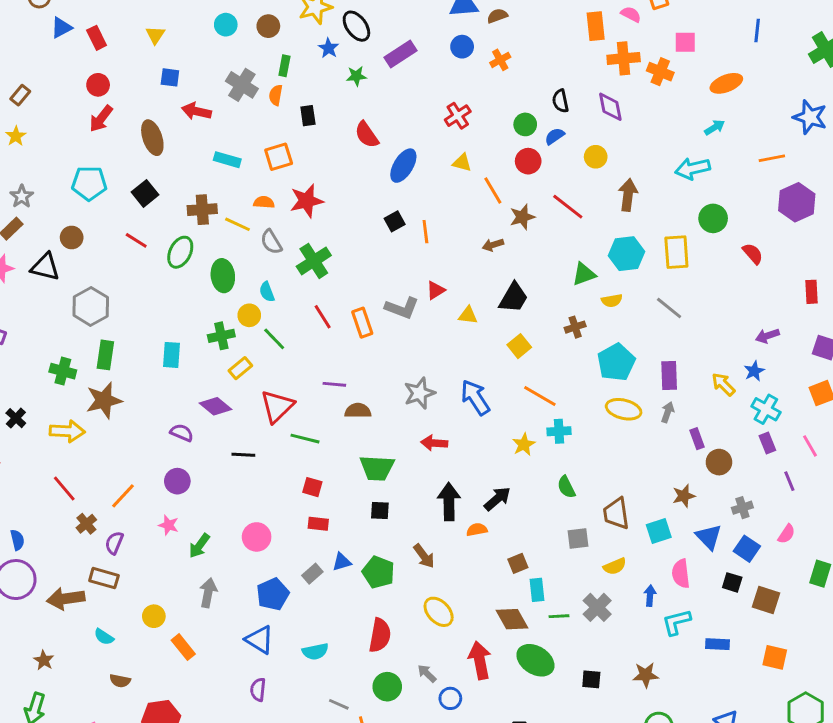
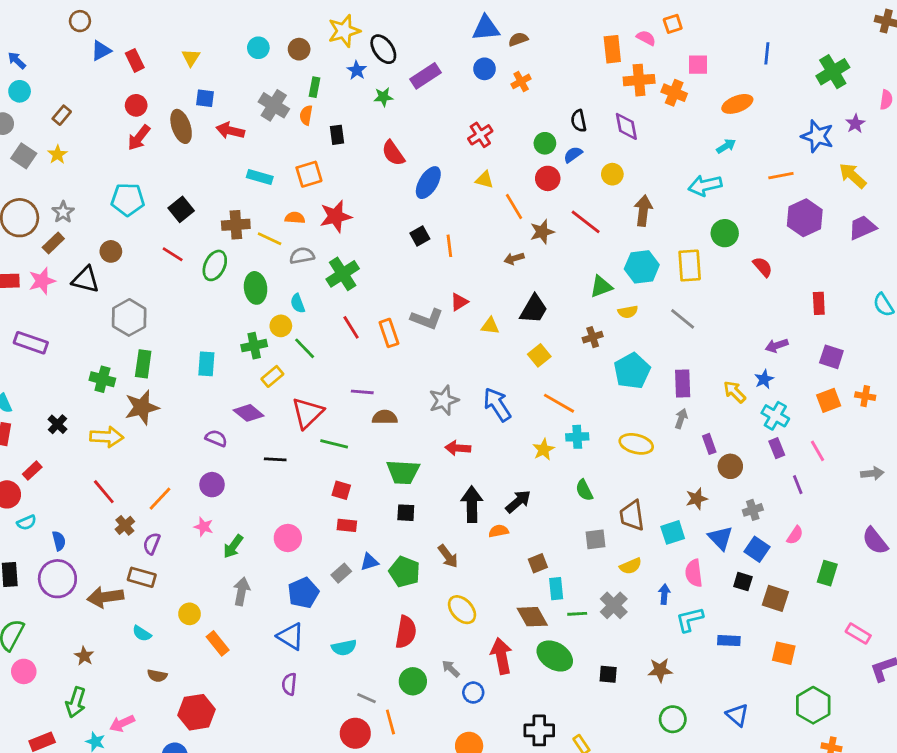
brown ellipse: (152, 138) -> (181, 126), moved
gray semicircle: (271, 242) -> (302, 256), turned 110
yellow ellipse: (624, 409) -> (636, 444), moved

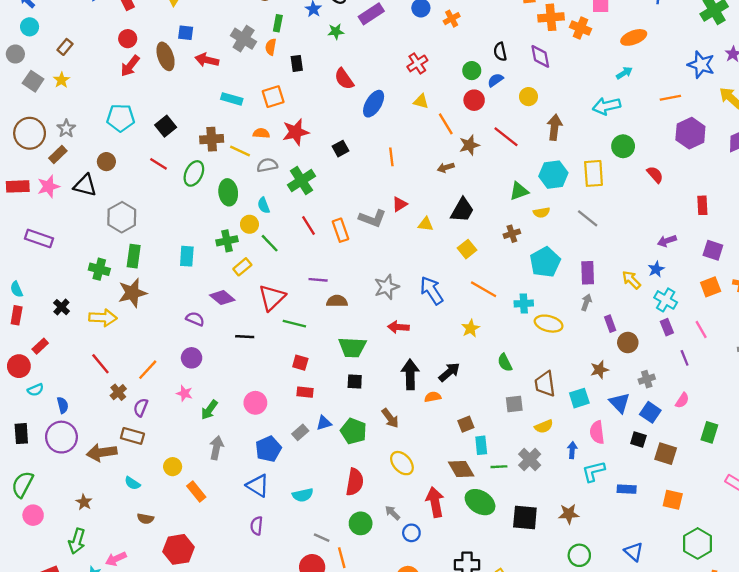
black square: (420, 236) -> (340, 149), moved
cyan cross: (577, 437) -> (524, 303), moved
black square: (608, 674) -> (525, 517), size x1.6

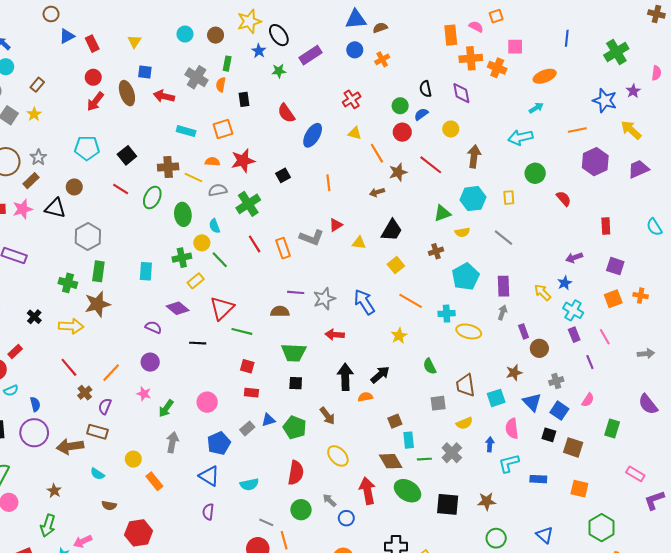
yellow rectangle: (594, 173) -> (509, 198), size x0.6
purple line: (318, 280) -> (296, 292), moved

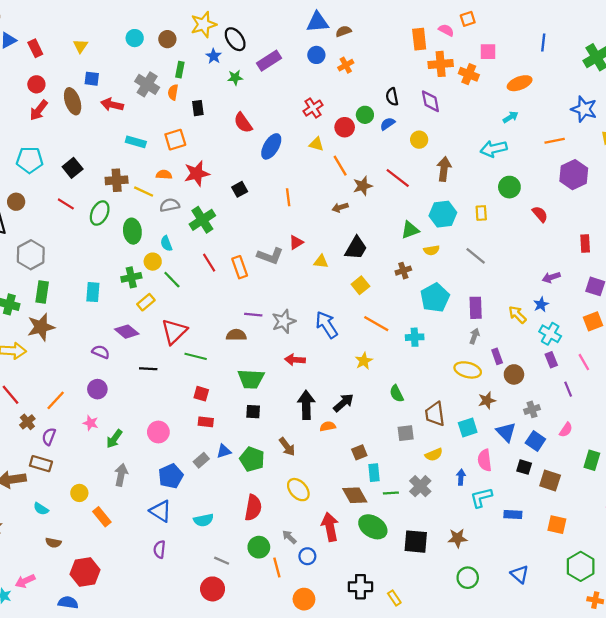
red circle: (402, 132) -> (345, 127), moved
yellow ellipse: (469, 331) -> (468, 370), moved
orange line: (284, 540) -> (277, 567), moved

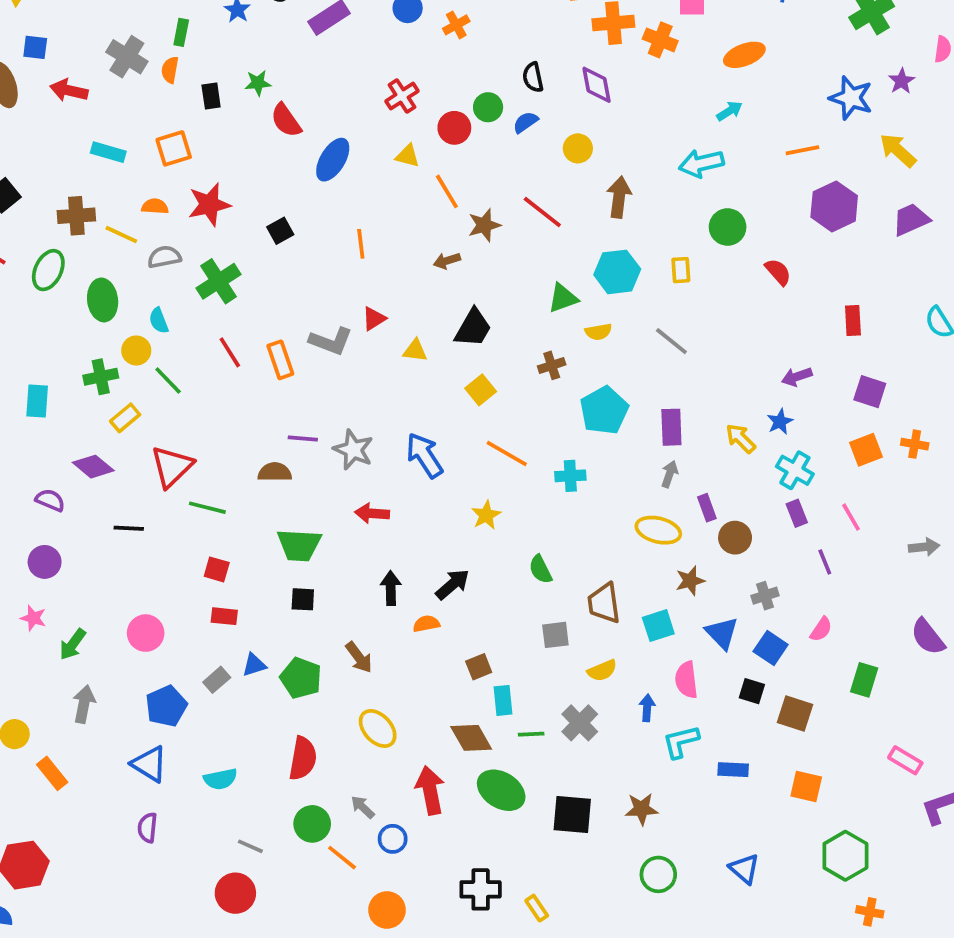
green star: (235, 78) -> (258, 83), moved
gray star: (284, 321) -> (353, 450), turned -30
black arrow: (306, 405) -> (391, 588), size x0.7
orange line: (277, 567) -> (342, 858), turned -36

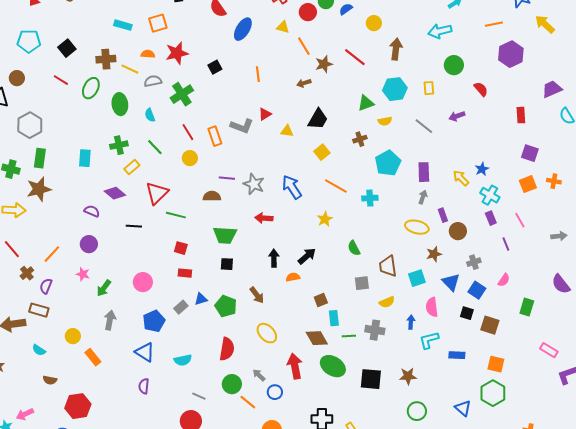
purple trapezoid: (911, 220) -> (552, 89), moved
yellow circle: (136, 350) -> (190, 158), moved
purple arrow: (797, 377) -> (457, 116), moved
gray cross: (580, 723) -> (375, 330), turned -36
green hexagon: (845, 856) -> (493, 393), moved

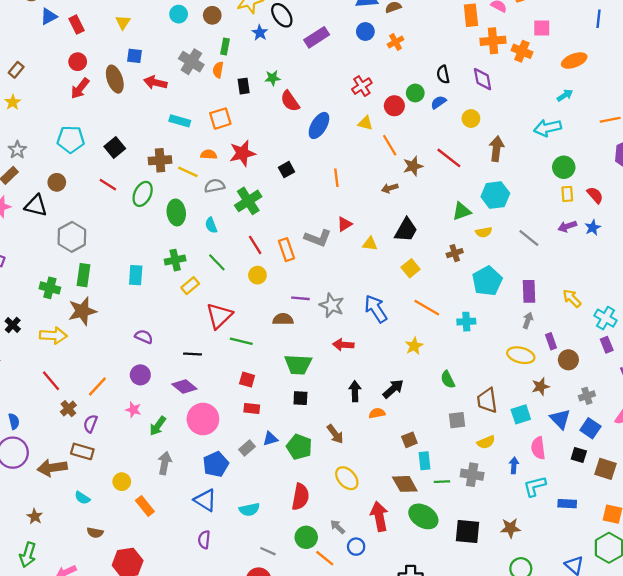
yellow rectangle: (429, 88) -> (567, 194), moved
blue star: (482, 169) -> (593, 228), moved
purple diamond: (115, 193) -> (184, 387), moved
pink circle: (143, 282) -> (203, 419), size x1.4

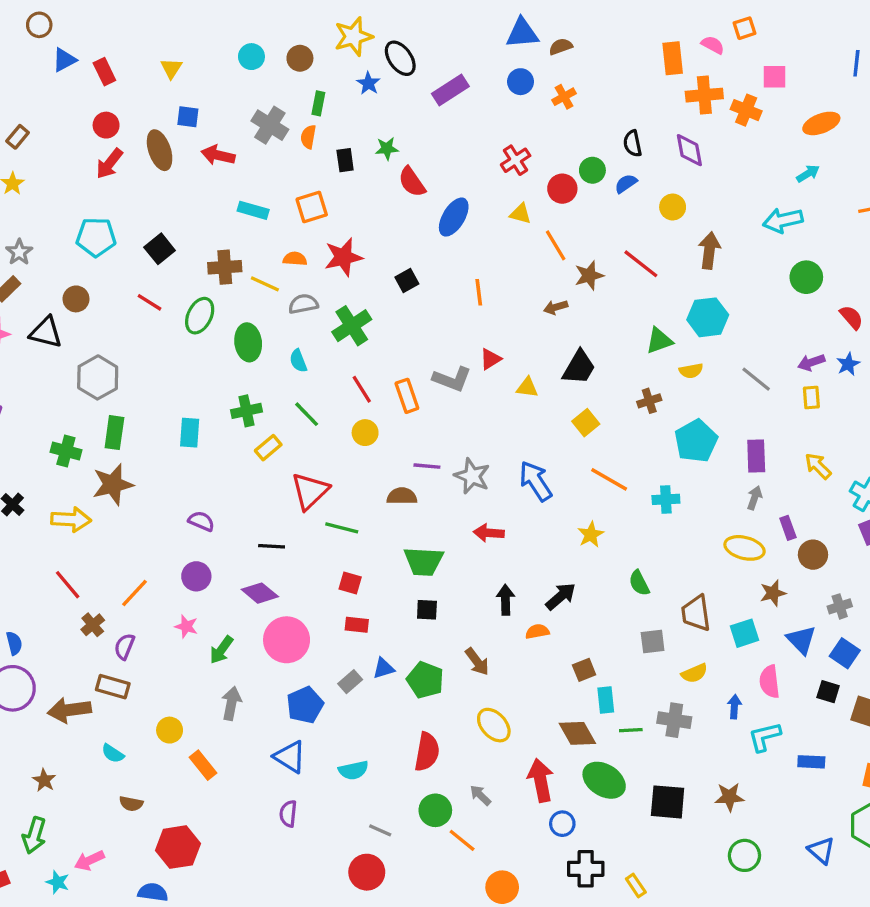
yellow rectangle: (567, 194) -> (811, 398), moved
blue circle: (356, 547) -> (562, 824), moved

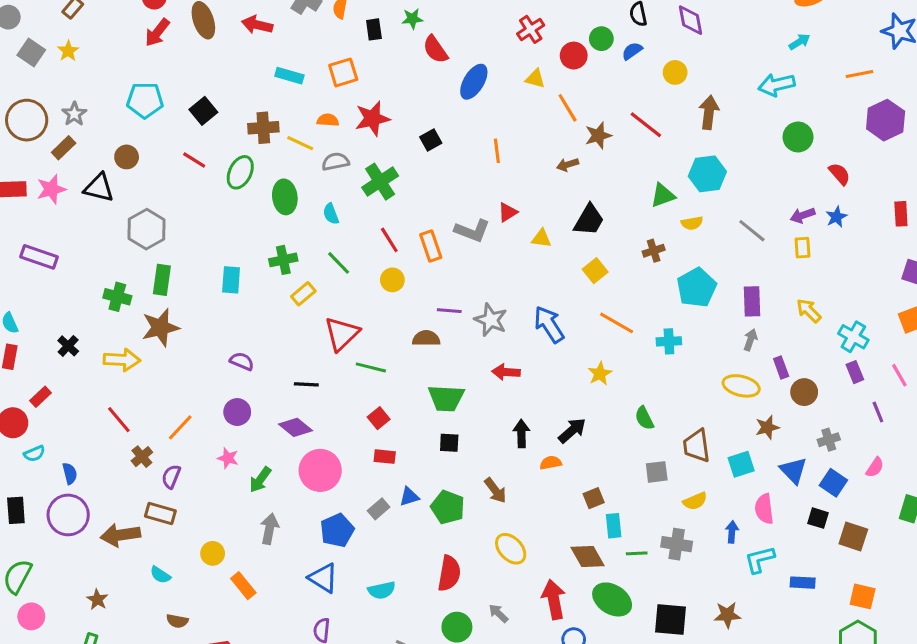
red square: (350, 583) -> (379, 418), turned 35

